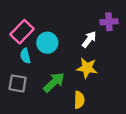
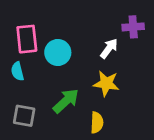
pink rectangle: (22, 32) -> (27, 39), turned -50
cyan semicircle: (25, 56) -> (17, 71), moved
gray square: (18, 83) -> (24, 116), moved

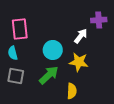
cyan circle: (58, 52) -> (53, 50), moved
gray square: (24, 116) -> (16, 76), moved

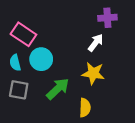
purple cross: (99, 20) -> (107, 18), moved
pink rectangle: (20, 29) -> (23, 34), turned -50
cyan circle: (53, 50) -> (41, 59), moved

